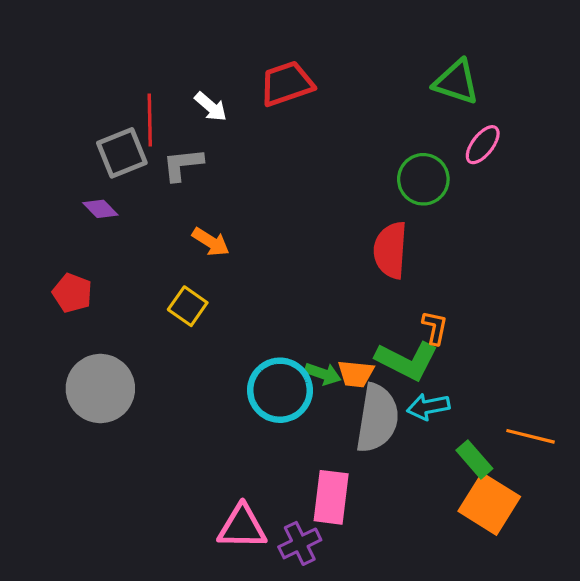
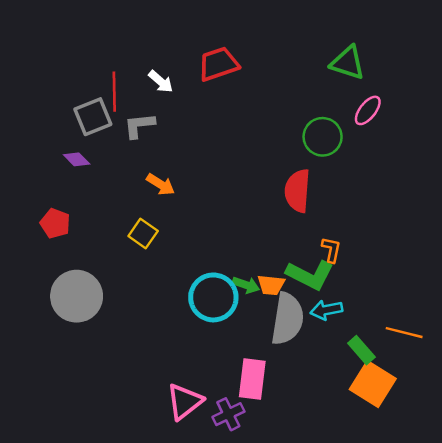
pink triangle: (242, 527) -> (185, 402), turned -39

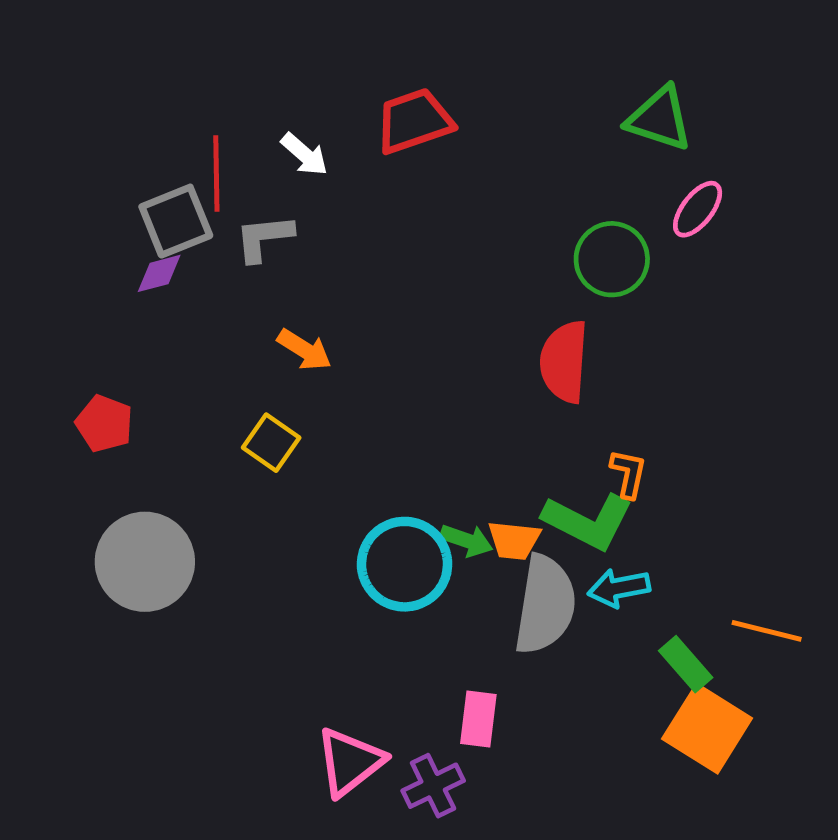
purple diamond: (77, 159) -> (159, 273), moved, turned -60
pink rectangle: (252, 379) -> (478, 719), size x0.7

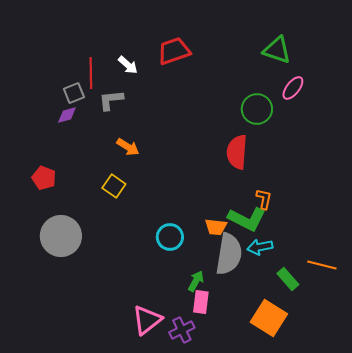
gray square: (176, 221) -> (74, 93), size x0.7
green arrow: (466, 540) -> (196, 281), moved, turned -80
cyan circle: (405, 564) -> (170, 237), size x0.7
orange square: (707, 729) -> (269, 318), moved

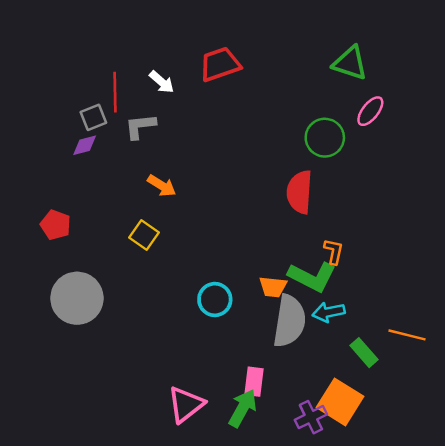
green arrow: (196, 281) -> (243, 408), moved, size x1.4
purple cross: (182, 330) -> (311, 417), moved

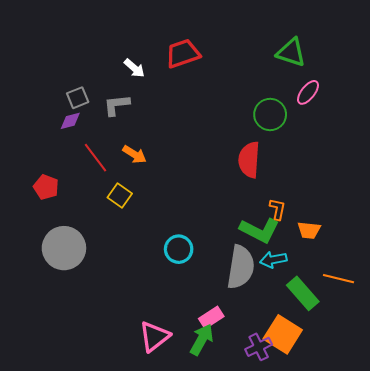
red line: (115, 92) -> (96, 158), moved, turned -36
orange trapezoid: (273, 287) -> (309, 230), moved
green rectangle: (364, 353) -> (303, 293), size x1.4
pink rectangle: (254, 382) -> (211, 318), turned 50

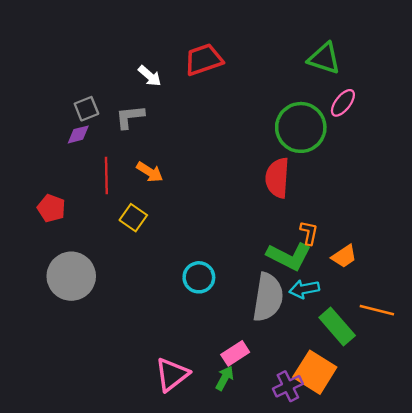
green circle: (270, 114) -> (301, 127), size x1.4
red line: (96, 158) -> (106, 175), turned 36
orange trapezoid: (309, 230) -> (344, 256), turned -40
green arrow: (202, 340) -> (225, 378), size x0.7

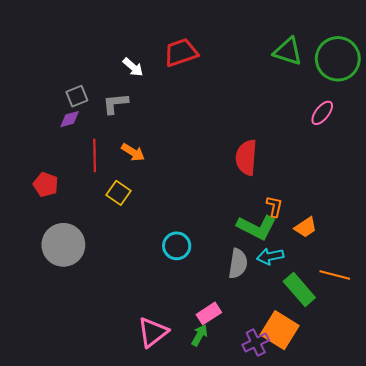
pink ellipse: (343, 103) -> (322, 113), moved
green circle: (301, 127) -> (338, 59), moved
gray semicircle: (268, 297) -> (238, 264), size x0.7

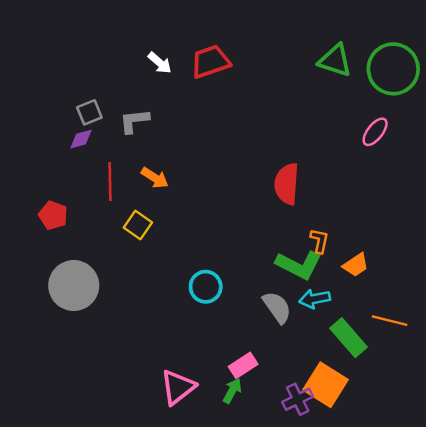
white arrow: (133, 67) -> (160, 63), moved
gray semicircle: (238, 264) -> (277, 307), turned -44

